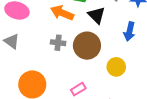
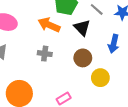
brown circle: (87, 46) -> (83, 58), moved, size x0.7

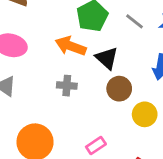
black triangle: (82, 28) -> (107, 58), moved

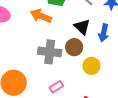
black triangle: (107, 58) -> (82, 27), moved
gray cross: (67, 86) -> (50, 52), moved, size x1.6

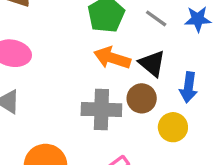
orange arrow: (41, 16) -> (112, 58), moved
blue arrow: (104, 33) -> (189, 87), moved

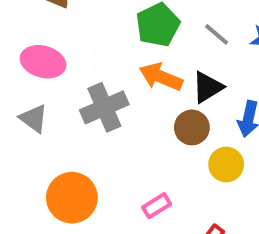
black triangle: (152, 63) -> (208, 87), turned 44
gray cross: (101, 110) -> (104, 107), moved, turned -30

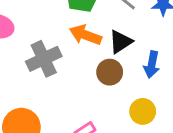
yellow circle: (226, 165) -> (143, 111), moved

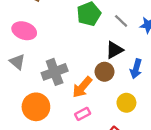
orange arrow: (85, 35) -> (82, 87), moved, turned -75
gray cross: (44, 59) -> (55, 72), moved

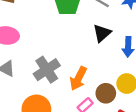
brown circle: (105, 72) -> (106, 93), moved

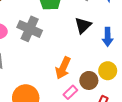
gray cross: (47, 70) -> (30, 29), moved, turned -30

